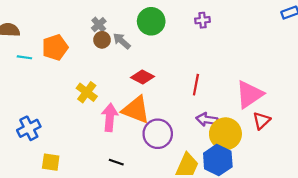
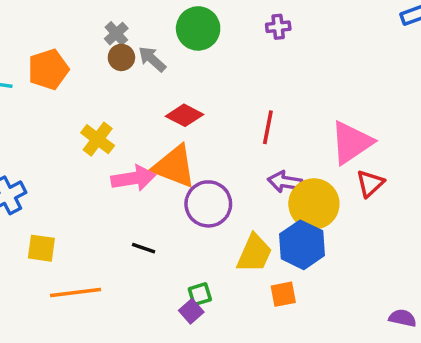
pink arrow: (110, 117) -> (133, 178), turned 76

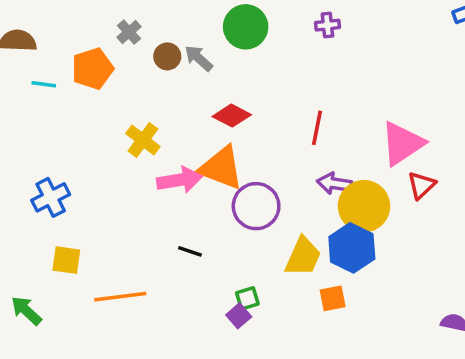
gray cross: (116, 34) -> (129, 32), moved
yellow square: (41, 248) -> (66, 260), moved

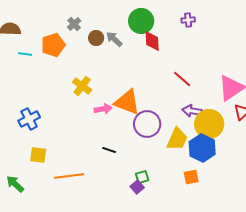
red diamond: (232, 116) -> (152, 41), moved, turned 60
red line: (317, 128) -> (182, 79), turned -60
pink arrow: (179, 180) -> (103, 109), size x0.7
yellow trapezoid: (303, 257) -> (177, 139), moved

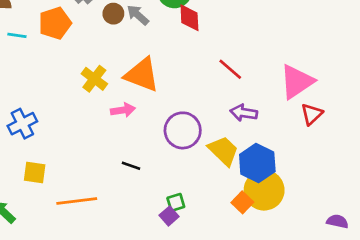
orange triangle: (127, 102) -> (142, 75), moved
yellow circle: (209, 124) -> (264, 190), moved
yellow trapezoid: (177, 139) -> (223, 151), turned -70
orange square: (191, 177) -> (242, 202), turned -35

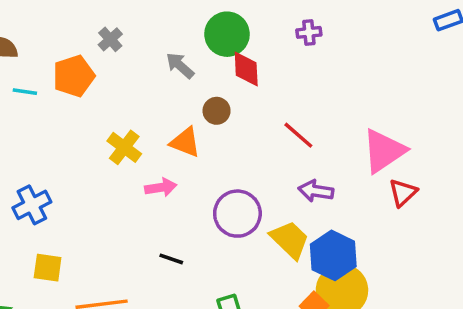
brown circle: (113, 14) -> (217, 111), moved
orange triangle: (142, 75) -> (185, 142), size x0.7

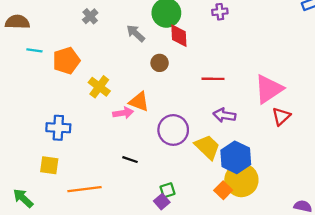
orange pentagon: (74, 76) -> (66, 61), moved
red line: (298, 135) -> (213, 79), turned -40
orange triangle: (185, 142) -> (139, 102), moved
blue cross: (32, 205) -> (58, 128), moved, turned 30

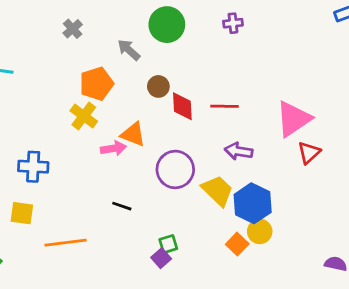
red diamond: (179, 36) -> (182, 106), moved
orange pentagon: (66, 61) -> (96, 84), moved
yellow circle: (241, 180) -> (260, 231), size x0.6

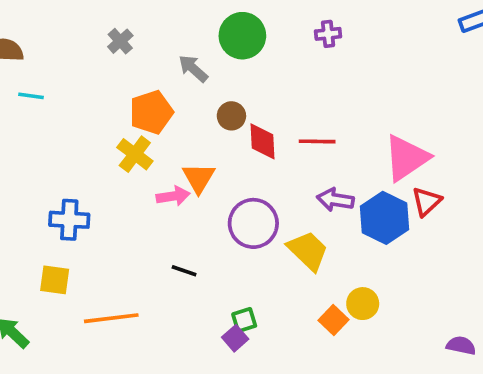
orange triangle: (133, 134) -> (199, 178), turned 40
blue hexagon: (253, 203) -> (385, 218), moved

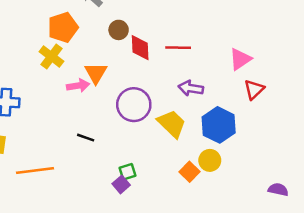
pink triangle: (406, 158) -> (240, 59), size x0.7
blue hexagon: (385, 218) -> (219, 125), moved

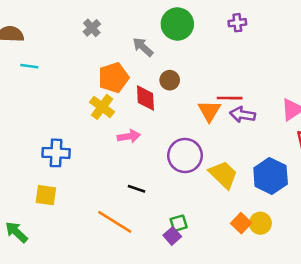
red diamond: (140, 48) -> (145, 98), moved
orange triangle: (96, 73) -> (209, 111), moved
purple arrow: (191, 88) -> (242, 115), moved
yellow circle: (210, 160) -> (260, 223), moved
orange line: (35, 171) -> (115, 222), moved, turned 39

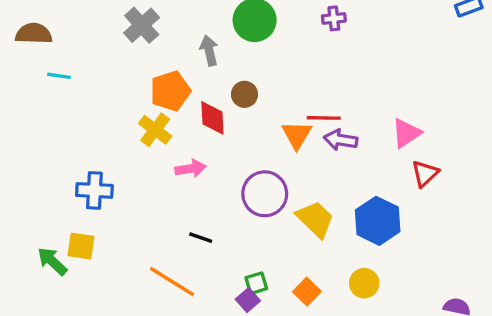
gray cross: (92, 28) -> (142, 25), size x1.5
gray arrow: (143, 47) -> (209, 50), turned 35
orange square: (241, 223) -> (307, 292), moved
green arrow: (16, 232) -> (52, 261), moved

